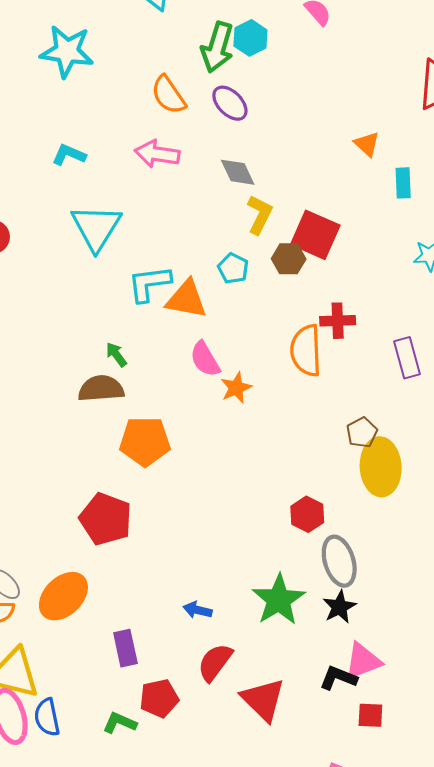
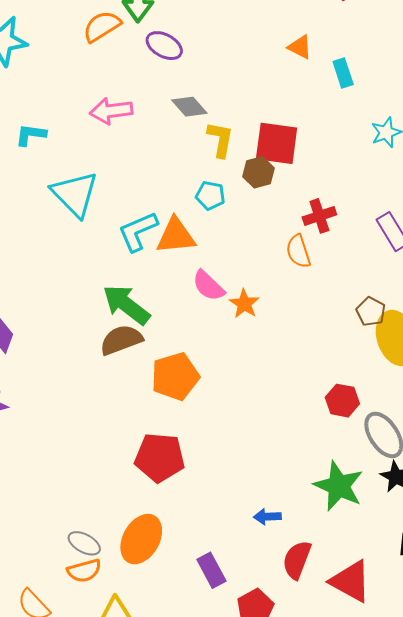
orange semicircle: (168, 95) -> (102, 26), moved, turned 108
orange semicircle: (306, 350) -> (298, 251), size x0.7
green arrow: (116, 355) -> (126, 305), size x2.0

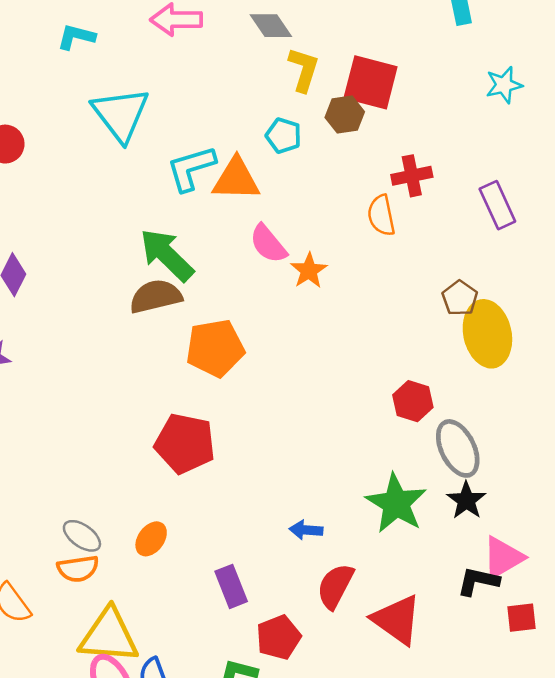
orange ellipse: (141, 539) -> (151, 539), size x0.6

